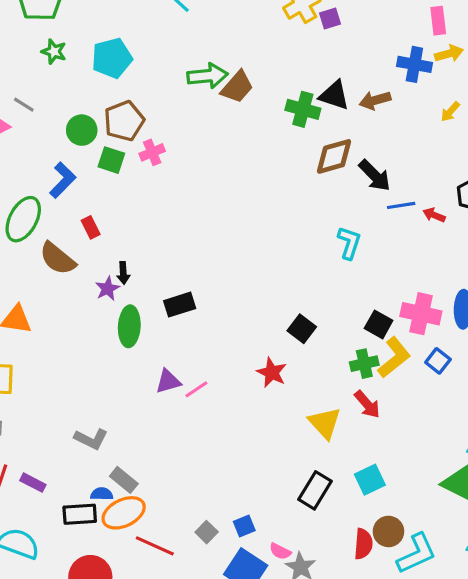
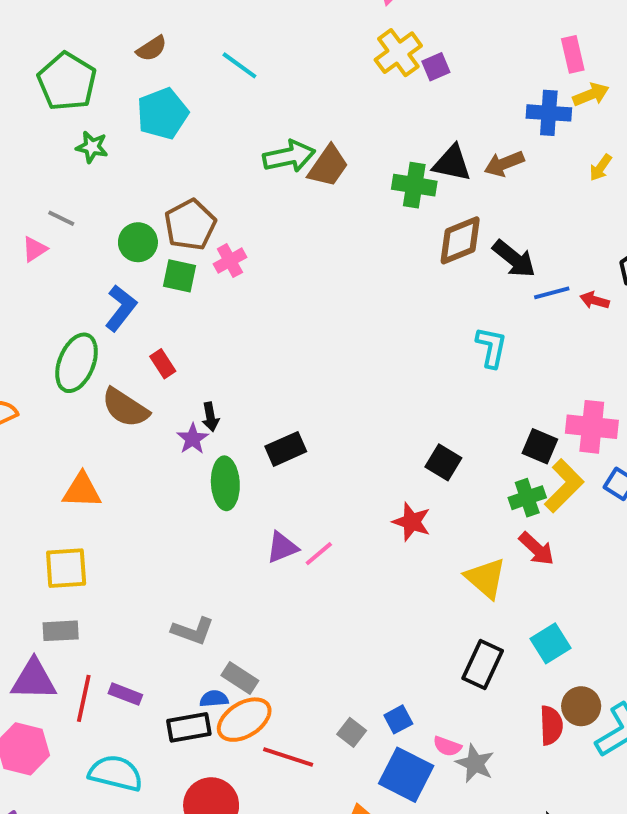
cyan pentagon: (112, 58) -> (162, 114), moved

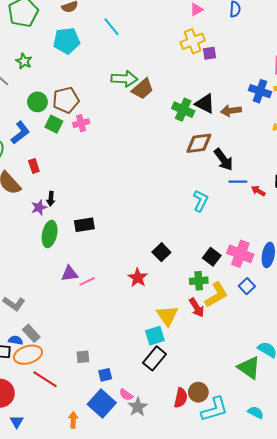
green star: (92, 147) -> (24, 61), moved
yellow L-shape: (564, 486) -> (216, 295), moved
cyan square: (551, 643) -> (155, 336), moved
gray square: (352, 732) -> (83, 357), moved, turned 32

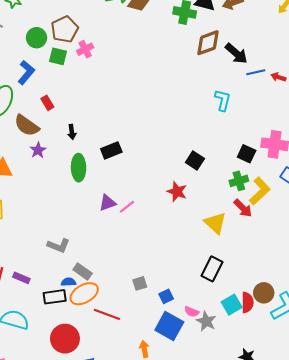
purple star: (39, 207) -> (38, 150), moved
cyan square: (155, 336) -> (232, 305), moved

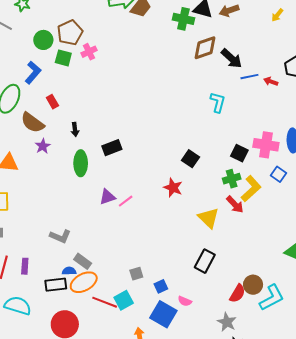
purple rectangle: (21, 278) -> (25, 266), turned 70
red semicircle: (247, 302) -> (237, 293), turned 30
cyan square: (232, 305) -> (124, 300), moved
gray star: (206, 321) -> (227, 322), moved

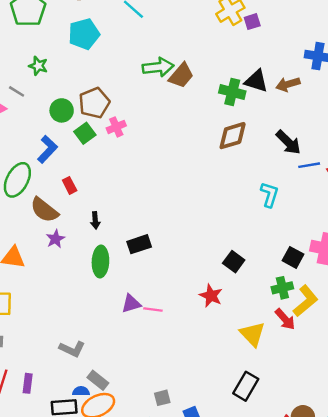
brown diamond: (205, 48) -> (233, 136), moved
green square: (63, 58) -> (85, 133), turned 36
pink line: (126, 201) -> (153, 310), turned 42

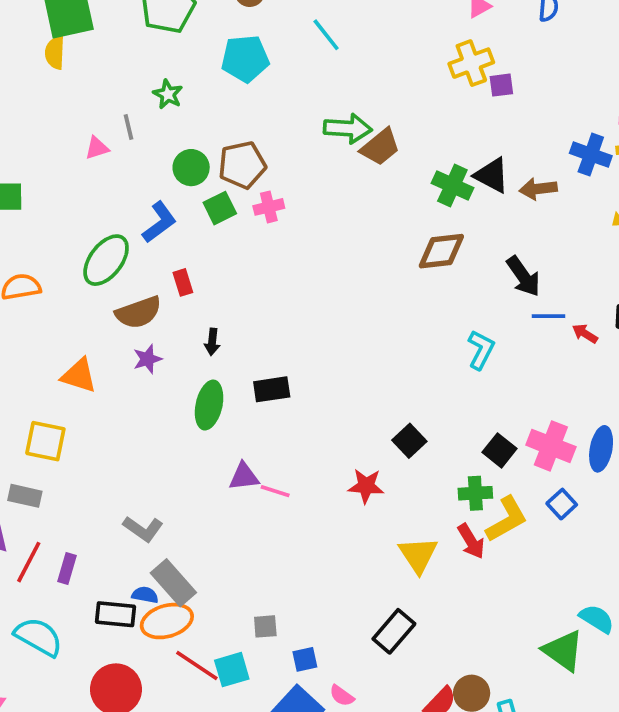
gray line: (17, 91) -> (129, 127), turned 35
brown semicircle: (44, 210) -> (138, 312), turned -68
red star: (211, 296) -> (366, 486), turned -30
gray rectangle: (98, 380) -> (173, 583), size x1.4

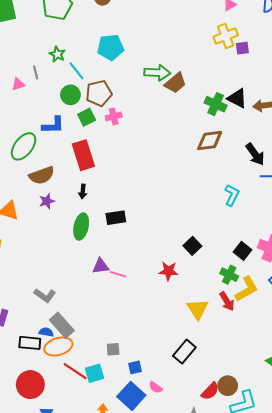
cyan line: (326, 35) -> (76, 71), moved
cyan pentagon: (245, 59) -> (110, 47), moved
blue L-shape: (159, 222) -> (53, 125), turned 35
red rectangle: (183, 282) -> (83, 155), moved, size x2.0
green cross: (475, 493) -> (229, 275), turned 30

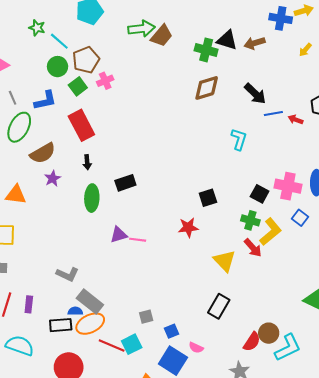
gray line: (36, 73) -> (13, 98), moved
black square: (192, 246) -> (208, 198), turned 36

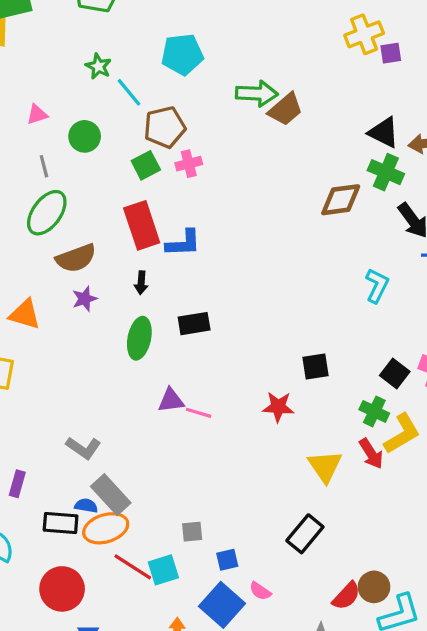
green cross: (206, 50) -> (386, 172), moved
green circle: (58, 67) -> (85, 136), moved
blue L-shape: (45, 100) -> (183, 243), moved

